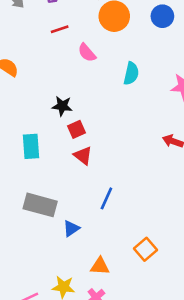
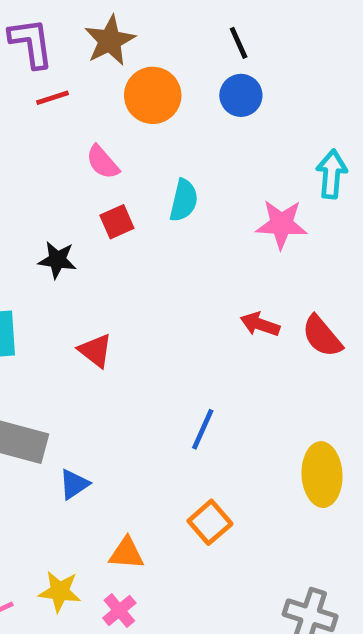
red line: (60, 29) -> (53, 98), moved
red square: (76, 129) -> (117, 222), moved
blue line: (106, 198) -> (203, 429), moved

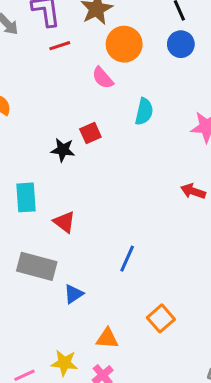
pink semicircle: (103, 162) -> (103, 78), moved
red square: (117, 222) -> (90, 133), moved
red triangle: (95, 351) -> (64, 222), moved
blue line: (203, 429) -> (127, 259), moved

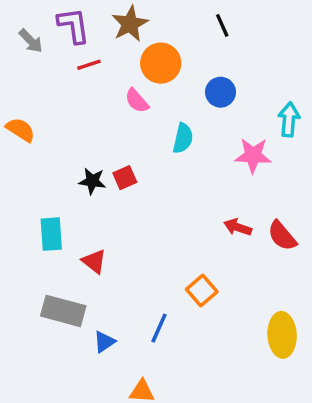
blue circle: (181, 44) -> (221, 92), moved
red square: (90, 133) -> (125, 178), moved
blue line: (127, 259) -> (159, 328), moved
orange square: (161, 318) -> (202, 290), moved

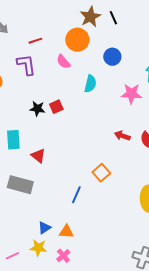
brown star: (130, 24) -> (90, 17), moved
purple L-shape: (74, 25) -> (26, 65), moved
blue triangle: (104, 342) -> (44, 228), moved

